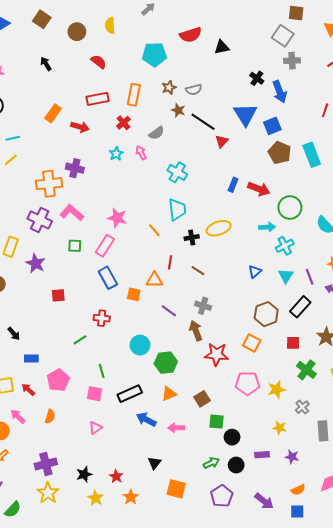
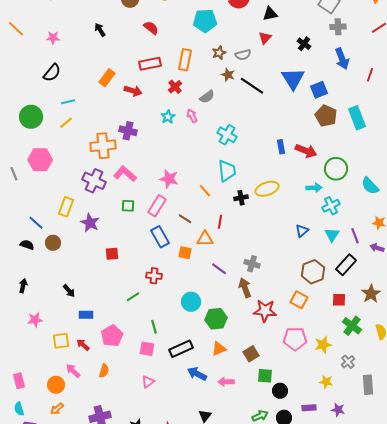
blue arrow: (280, 92) -> (342, 59), moved
red triangle: (222, 141) -> (265, 38), moved
blue rectangle: (233, 185) -> (281, 147), turned -32
brown line: (198, 271) -> (185, 219), moved

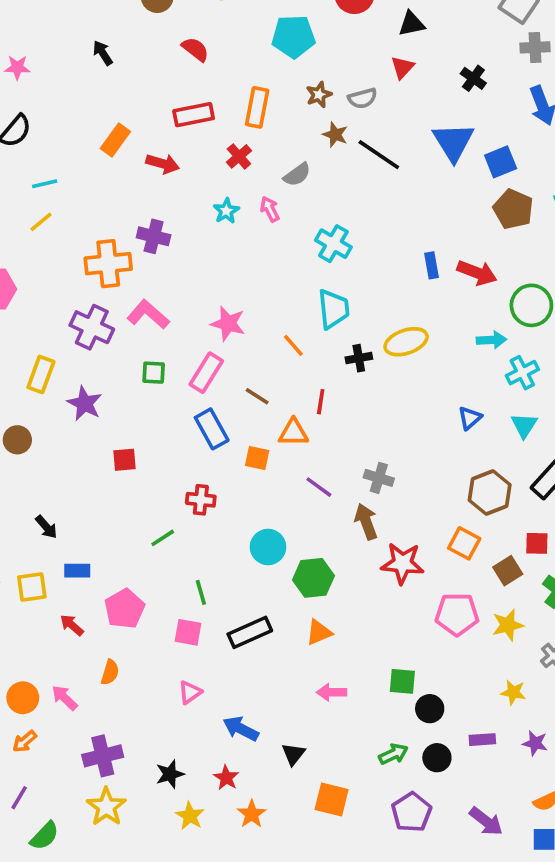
yellow square: (61, 341) -> (32, 587), moved
brown square: (251, 354) -> (508, 571), moved
pink arrow: (73, 371) -> (65, 698), moved
blue arrow: (197, 374) -> (241, 729), moved

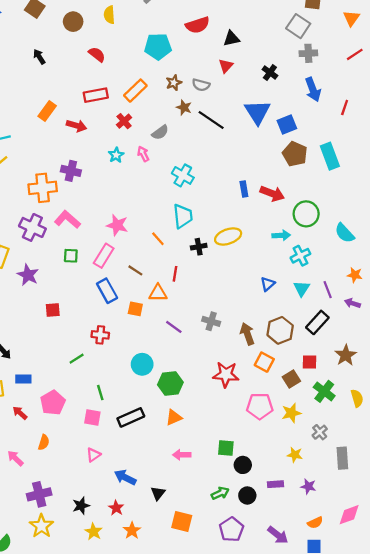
gray semicircle: (362, 98) -> (201, 85), turned 30
orange rectangle: (257, 107) -> (135, 91), turned 35
brown arrow: (366, 522) -> (247, 334), moved

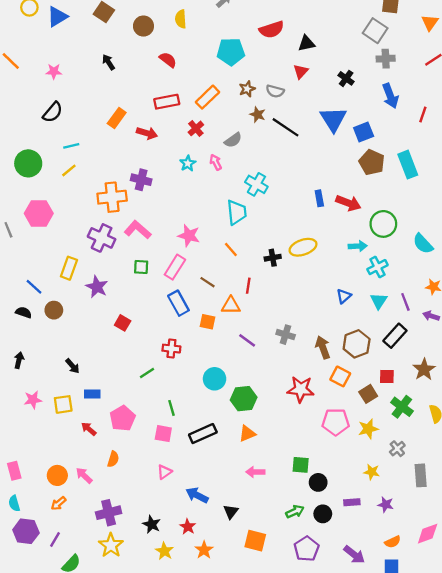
cyan trapezoid: (183, 216) -> (237, 212), moved
red square: (53, 310) -> (123, 323), turned 35
black star: (81, 506) -> (152, 524), turned -30

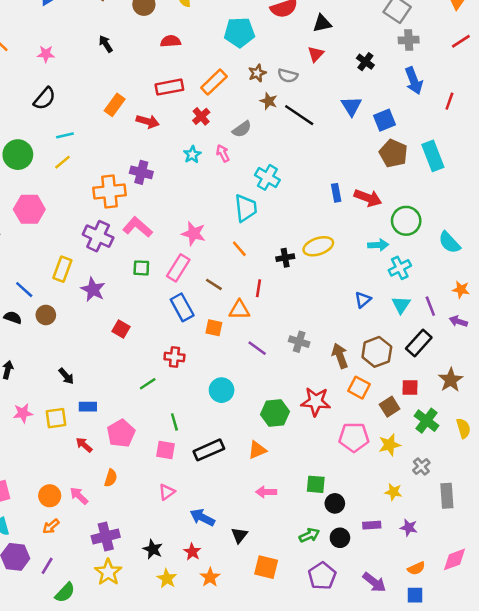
red semicircle: (168, 60) -> (171, 41), turned -42
blue triangle: (333, 119) -> (351, 106), size x0.7
green hexagon: (244, 399) -> (275, 413), moved

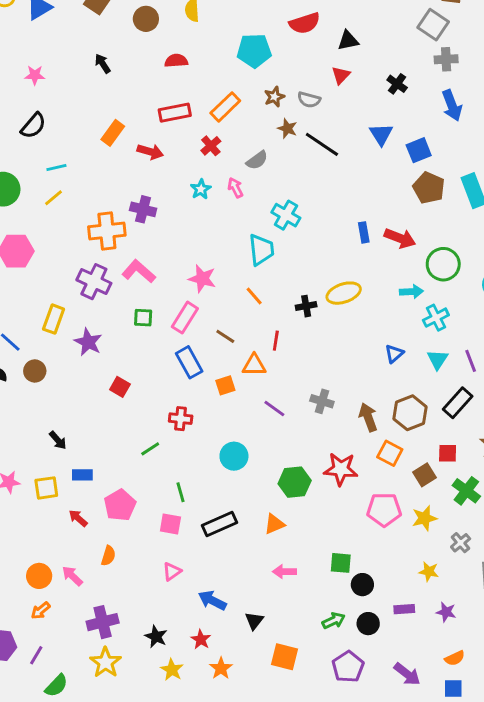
orange square: (214, 328) -> (225, 385), turned -30

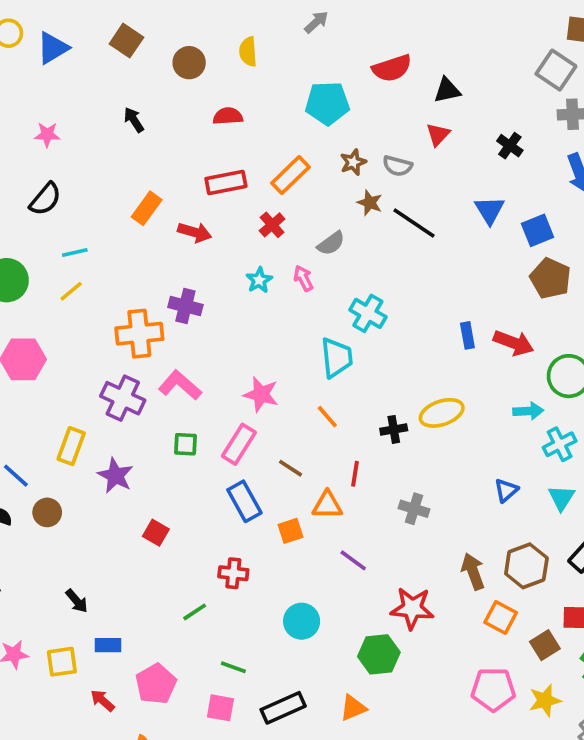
gray cross: (322, 401) -> (414, 509), moved
red star: (341, 469) -> (412, 608), moved
green line: (181, 492) -> (233, 667), turned -54

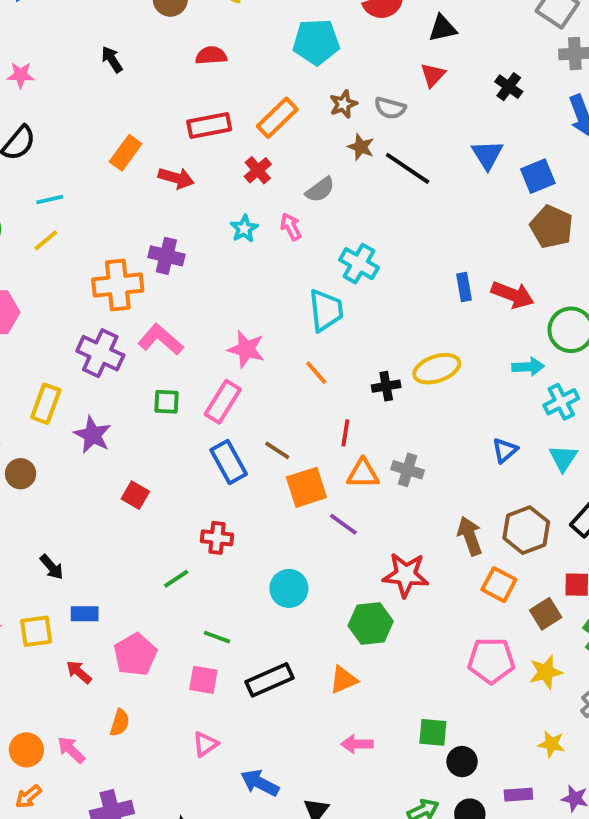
brown line: (290, 468) -> (277, 450), moved
orange triangle: (327, 505) -> (363, 474), moved
orange square: (290, 531) -> (306, 487), moved, size x1.5

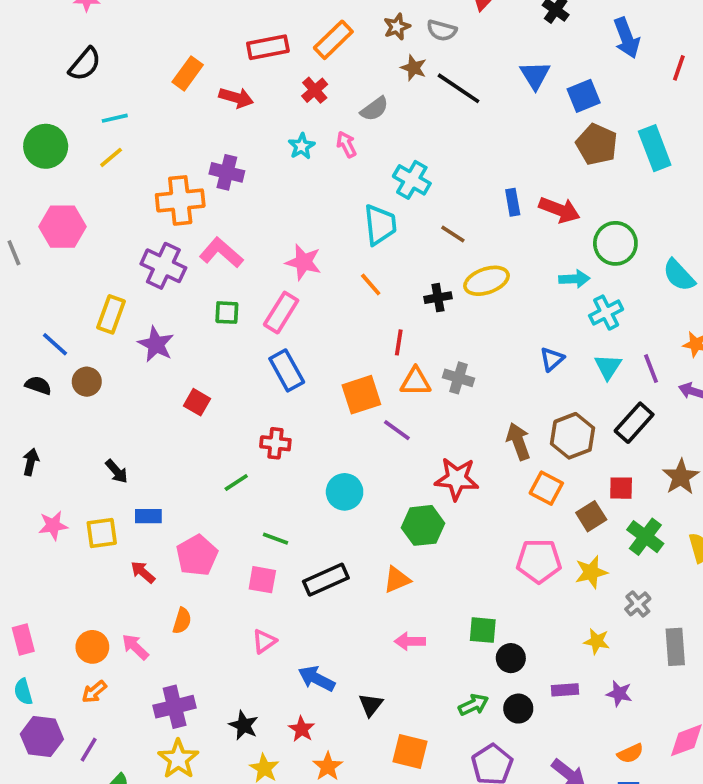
brown line: (277, 450) -> (453, 234), moved

